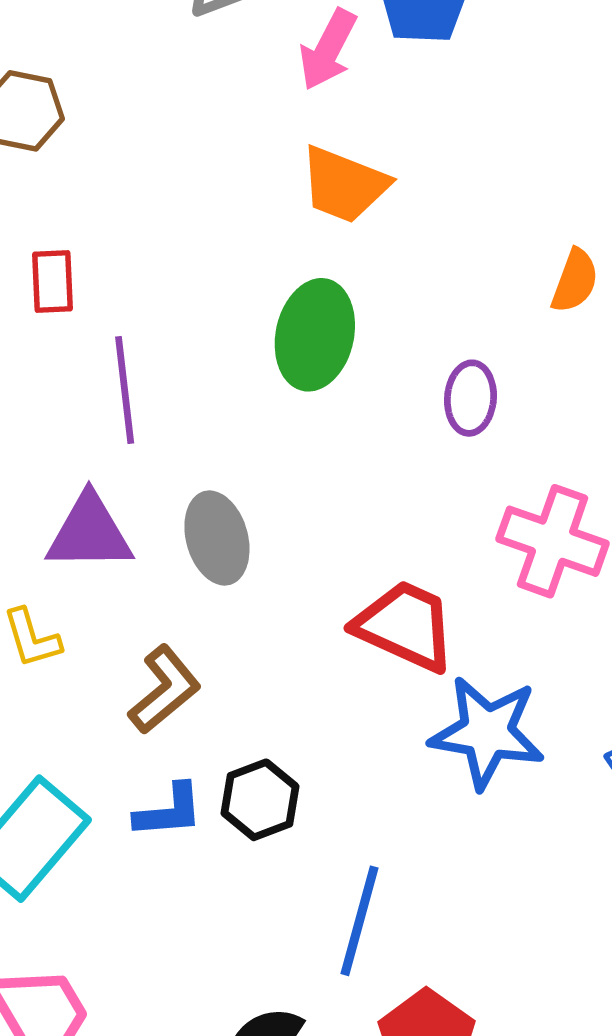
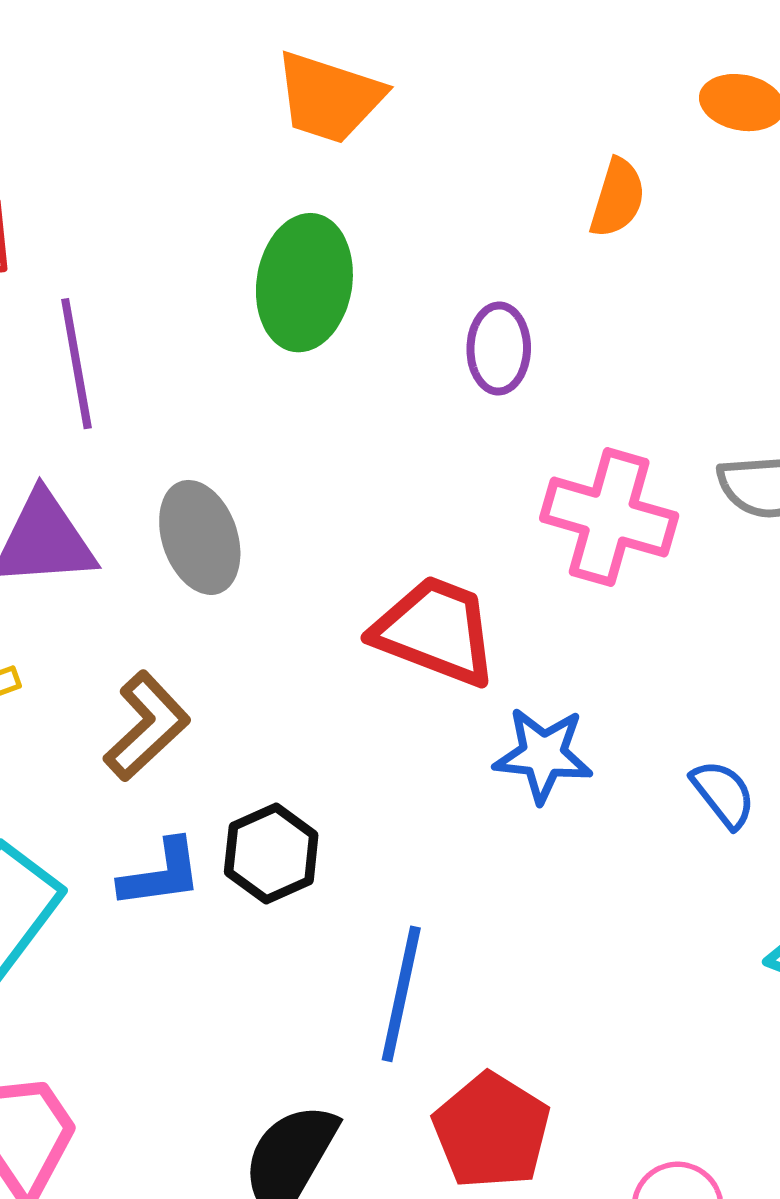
blue star: (487, 732) -> (543, 755), size x0.7

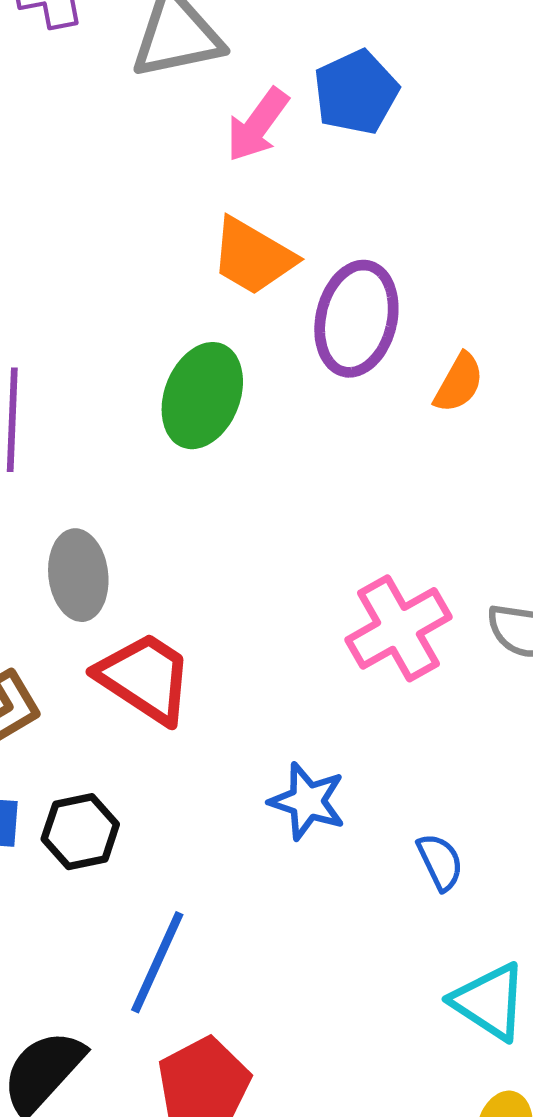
purple ellipse: (499, 348) -> (356, 319), moved, size x1.6
pink cross: (609, 517) -> (399, 628), turned 32
red trapezoid: (436, 631) -> (145, 678), moved

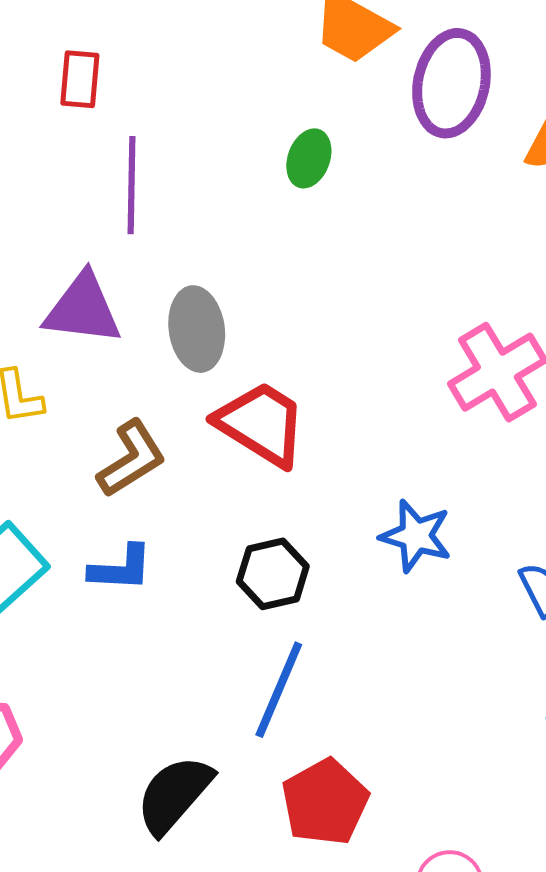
green ellipse: (202, 396) -> (309, 158), size x0.6
black hexagon: (80, 832) -> (273, 574), moved

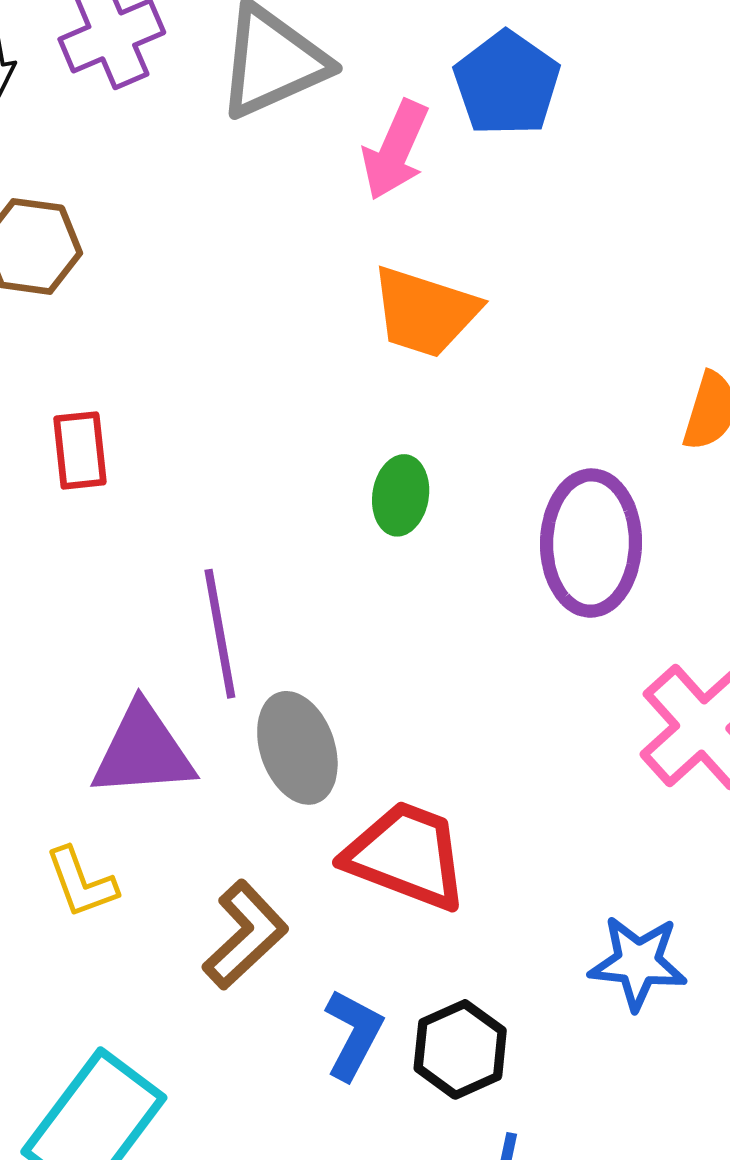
purple ellipse: (451, 83) -> (591, 543), moved
purple line: (132, 185) -> (220, 634), moved
blue L-shape: (121, 568) -> (353, 1034), moved, turned -54

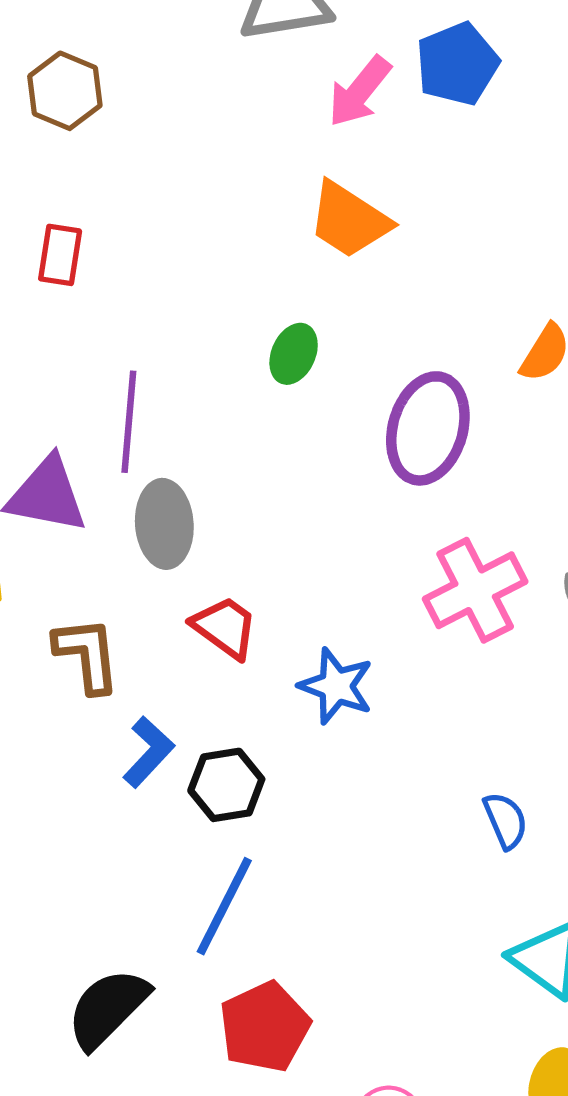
red trapezoid: (406, 855) -> (225, 627), size x0.7
brown L-shape: (245, 935) -> (87, 655), turned -68
blue star: (638, 963) -> (336, 686), moved

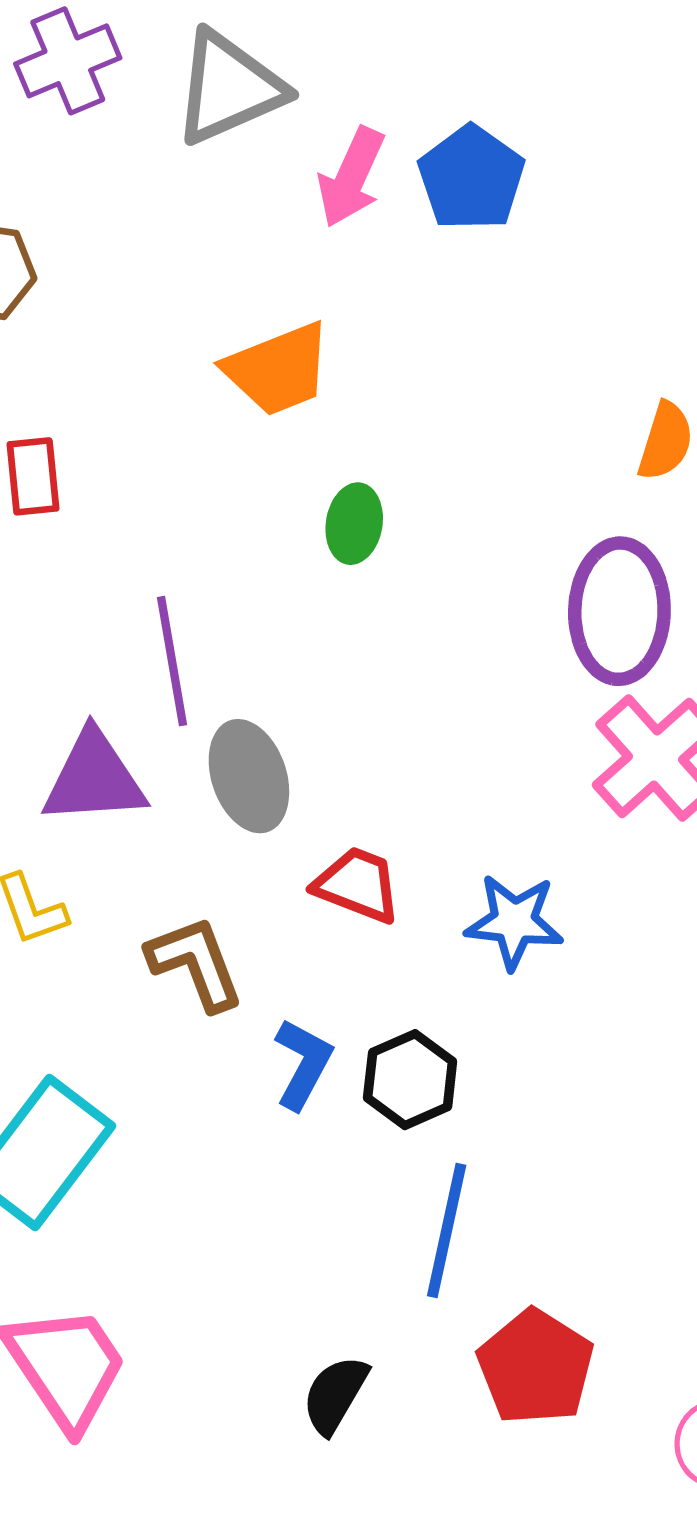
blue pentagon: (457, 64) -> (471, 178), moved
orange trapezoid: (349, 220) -> (278, 369), moved, turned -40
purple ellipse: (428, 428) -> (619, 611), moved
black semicircle: (108, 1008) -> (335, 1395), size x0.7

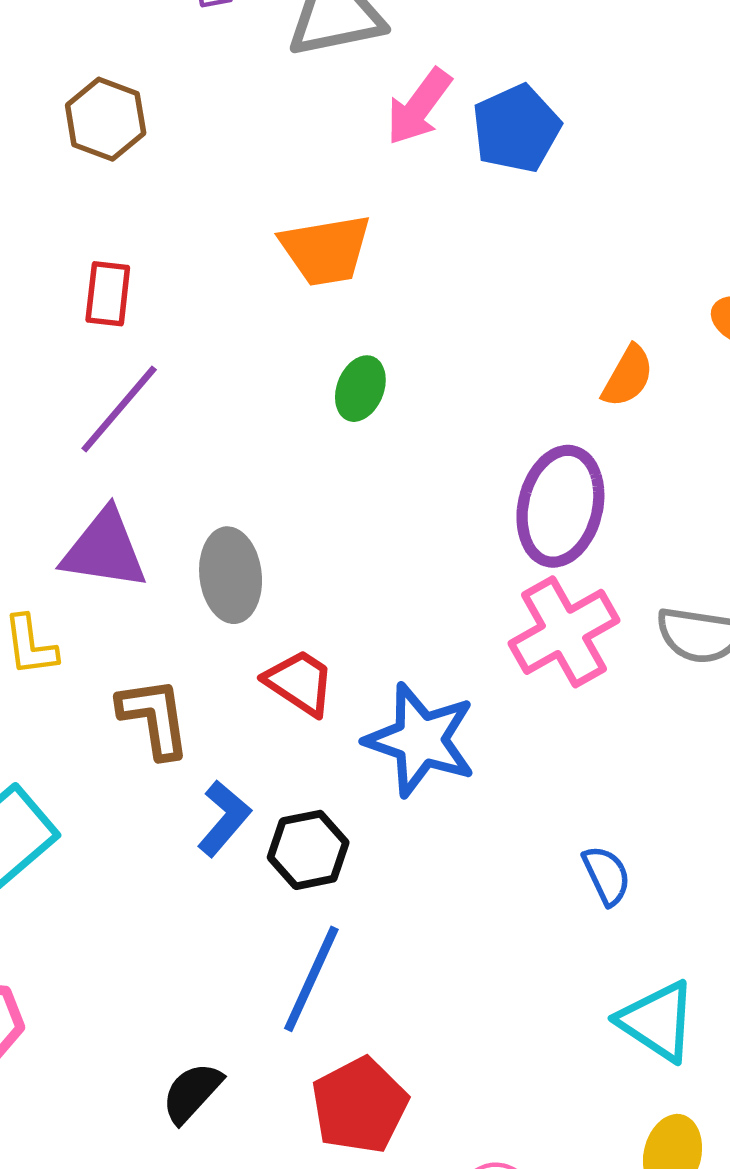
purple line: (172, 661) -> (119, 409), moved, turned 38
blue star: (514, 922) -> (420, 740), size x1.4

